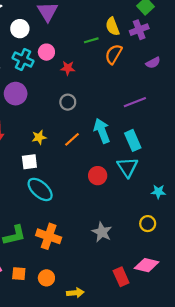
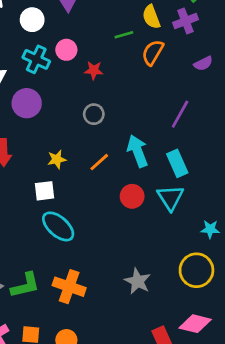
purple line: (135, 102) -> (180, 114), turned -40
red circle: (98, 176) -> (132, 196), moved
yellow circle: (148, 224) -> (196, 270), size x1.6

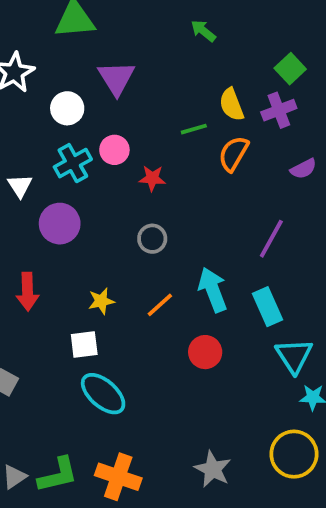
cyan cross: (36, 59) -> (73, 163), turned 36
cyan triangle: (170, 198) -> (294, 356), moved

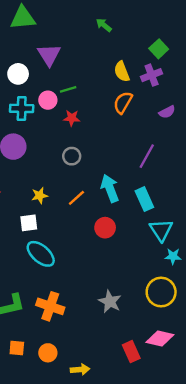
green line: (194, 129) -> (68, 89), moved
cyan cross: (73, 163) -> (22, 108), turned 30

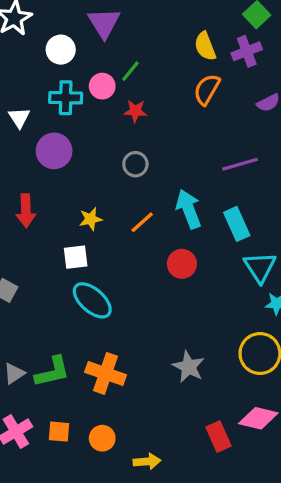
green line: (68, 89) -> (130, 71), turned -35
purple line: (147, 156) -> (240, 164), turned 45

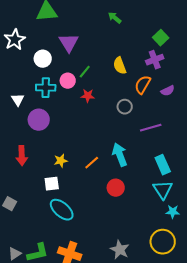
yellow semicircle: (205, 46) -> (120, 66), moved
orange semicircle: (207, 89) -> (143, 85), moved
gray circle: (135, 164) -> (125, 107), moved
cyan rectangle: (237, 224) -> (163, 165), moved

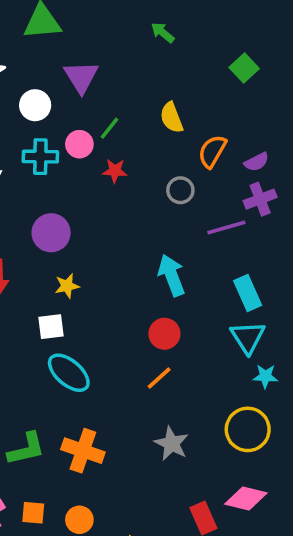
purple cross: (155, 60) -> (260, 199), moved
purple circle: (39, 120) -> (51, 233), moved
orange line: (92, 163) -> (159, 378), moved

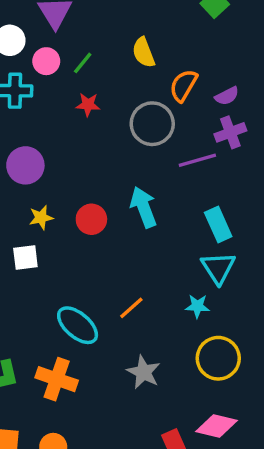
pink circle: (79, 144) -> (46, 61), moved
gray circle: (180, 190) -> (152, 124), size x1.6
red circle: (164, 334) -> (91, 219), moved
cyan ellipse: (69, 373) -> (78, 325), moved
cyan star: (265, 376) -> (197, 306), moved

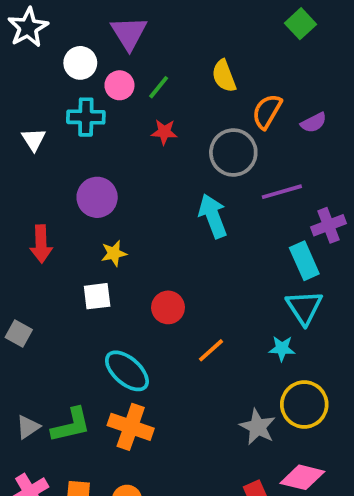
purple cross: (230, 132) -> (329, 225), moved
cyan arrow: (144, 207) -> (213, 216), moved
red circle: (91, 219) -> (168, 307), moved
cyan ellipse: (78, 325) -> (127, 371), moved
gray star: (144, 372) -> (258, 427), moved

